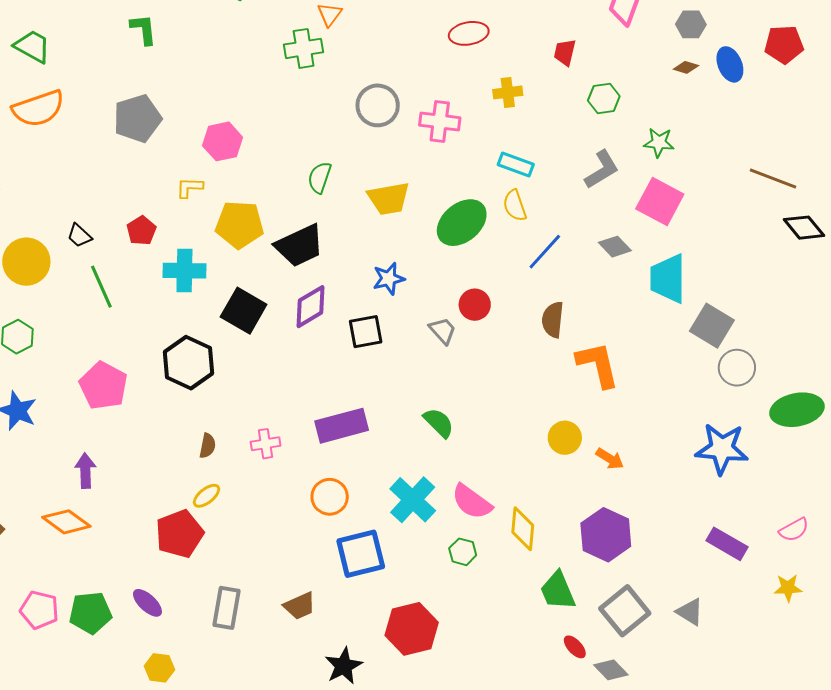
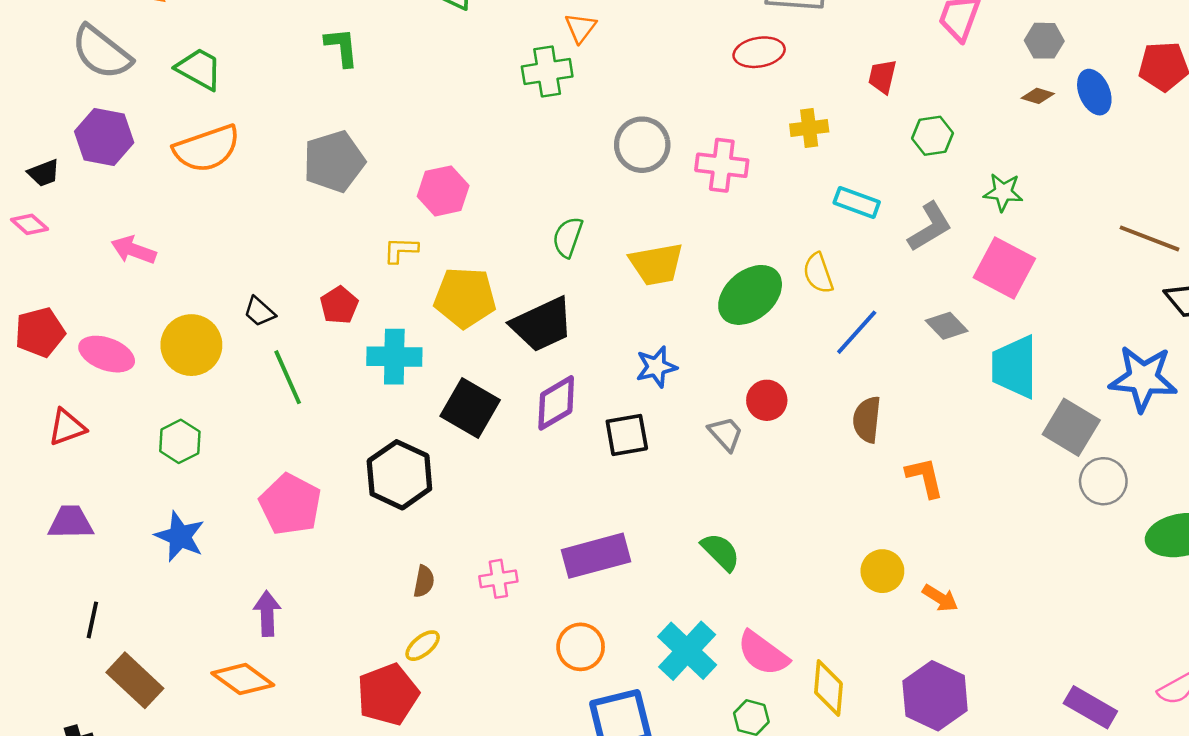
cyan rectangle: (516, 164) -> (857, 202), moved
orange L-shape: (598, 365) -> (925, 477), size x0.7
blue star: (722, 449) -> (1143, 378), moved

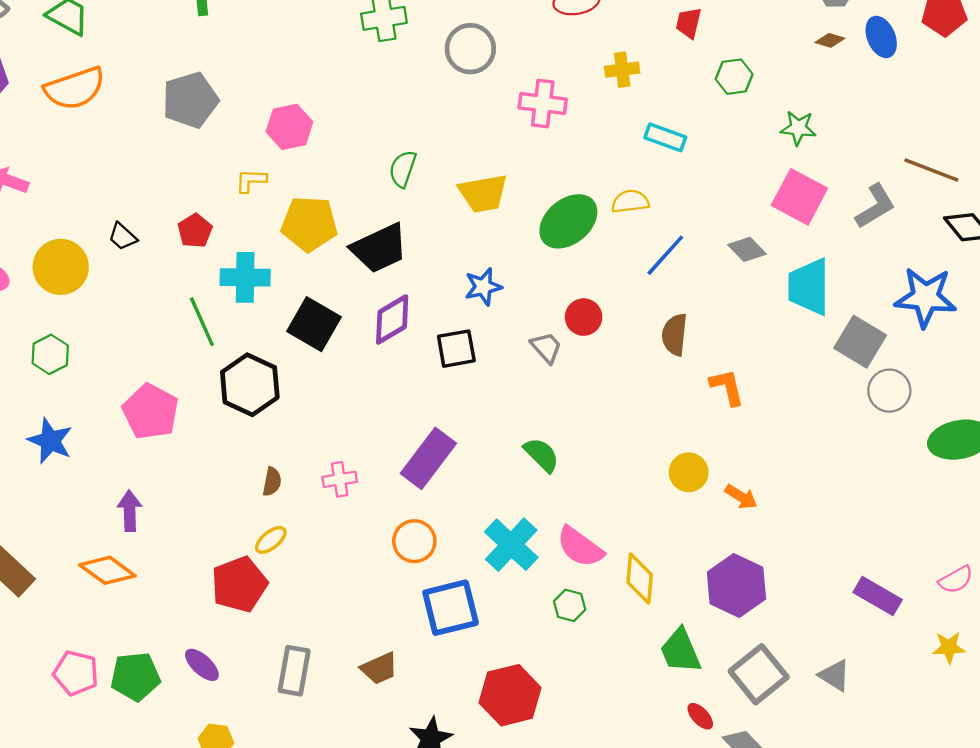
gray circle: (642, 145) -> (470, 49), moved
gray L-shape: (930, 227) -> (875, 206), moved
yellow semicircle: (818, 273) -> (630, 202), turned 102
green line: (288, 377) -> (202, 322), moved
purple rectangle: (596, 556) -> (428, 458), turned -38

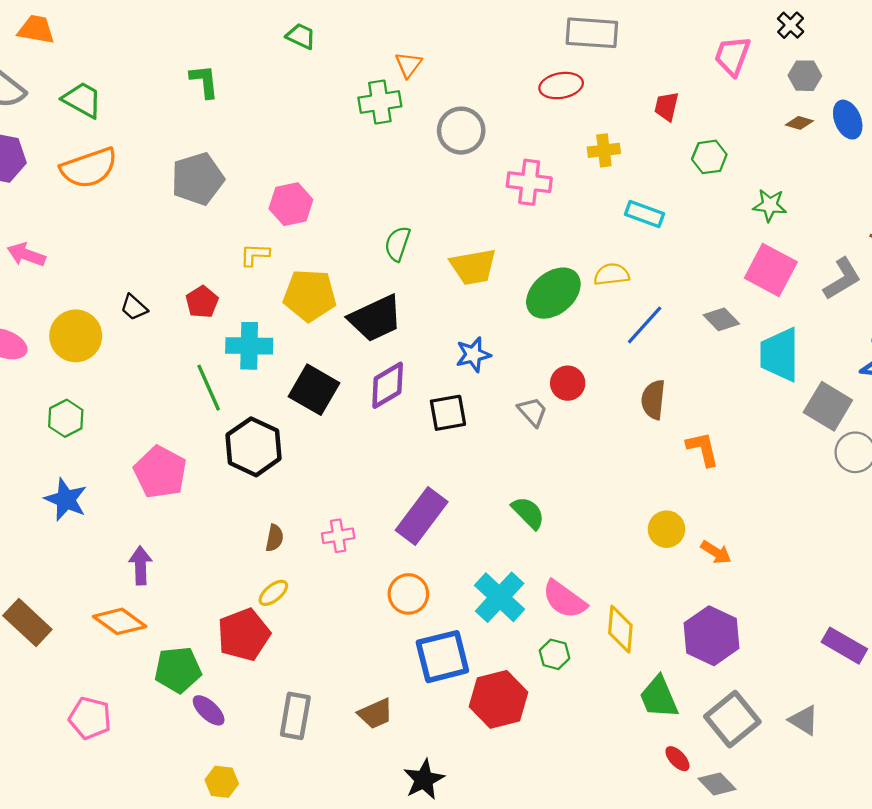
green pentagon: (135, 677) -> (178, 670), moved
red hexagon: (510, 695) -> (498, 699), moved

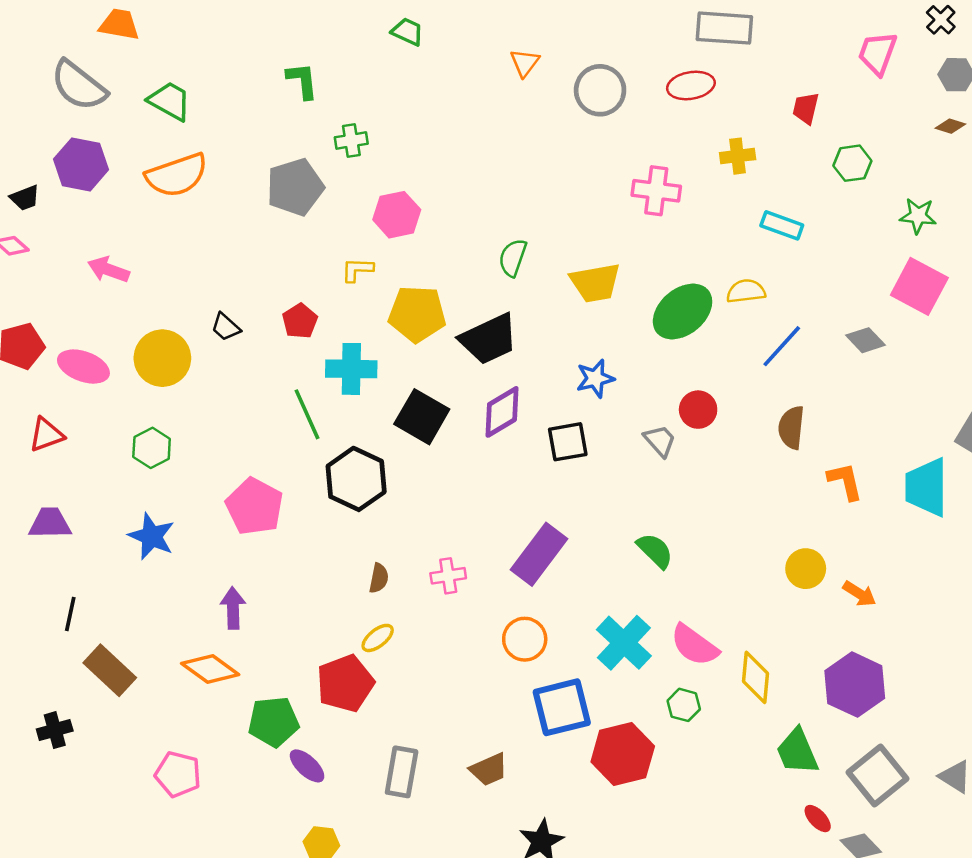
green cross: (380, 102) -> (351, 141), moved, size x0.7
gray circle: (461, 131) -> (600, 90), moved
cyan trapezoid: (780, 355) -> (926, 487), moved

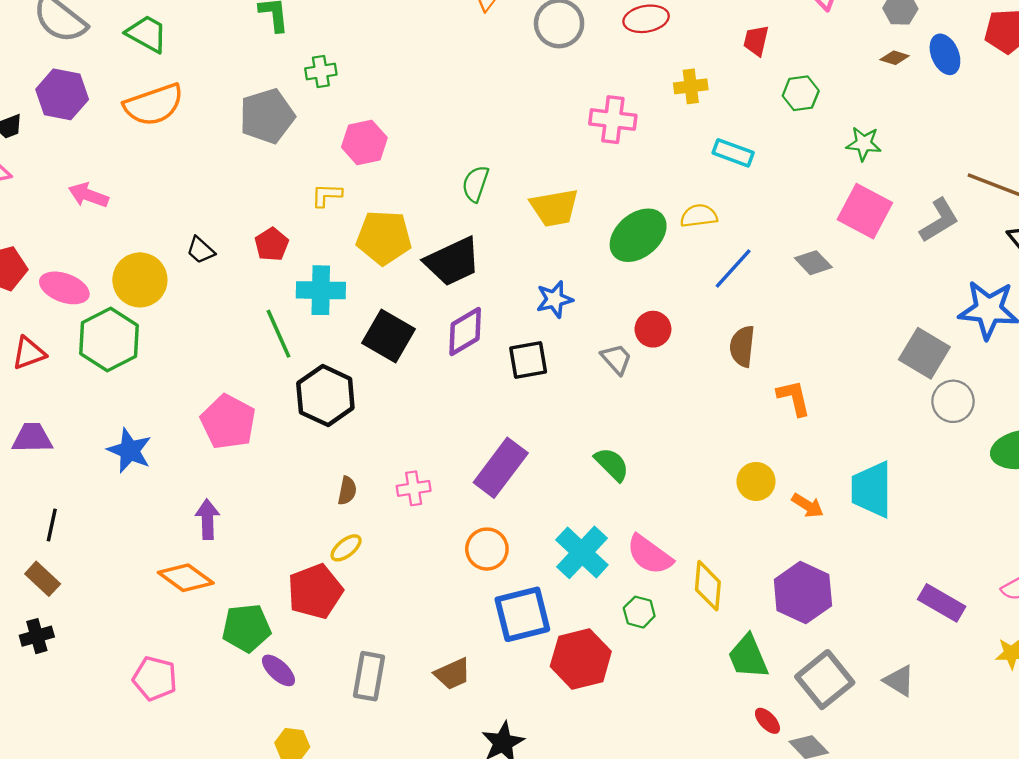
green hexagon: (152, 448) -> (109, 339), moved, size x1.6
cyan trapezoid: (926, 487) -> (872, 489), moved
brown rectangle: (110, 670) -> (43, 579), moved, size x0.7

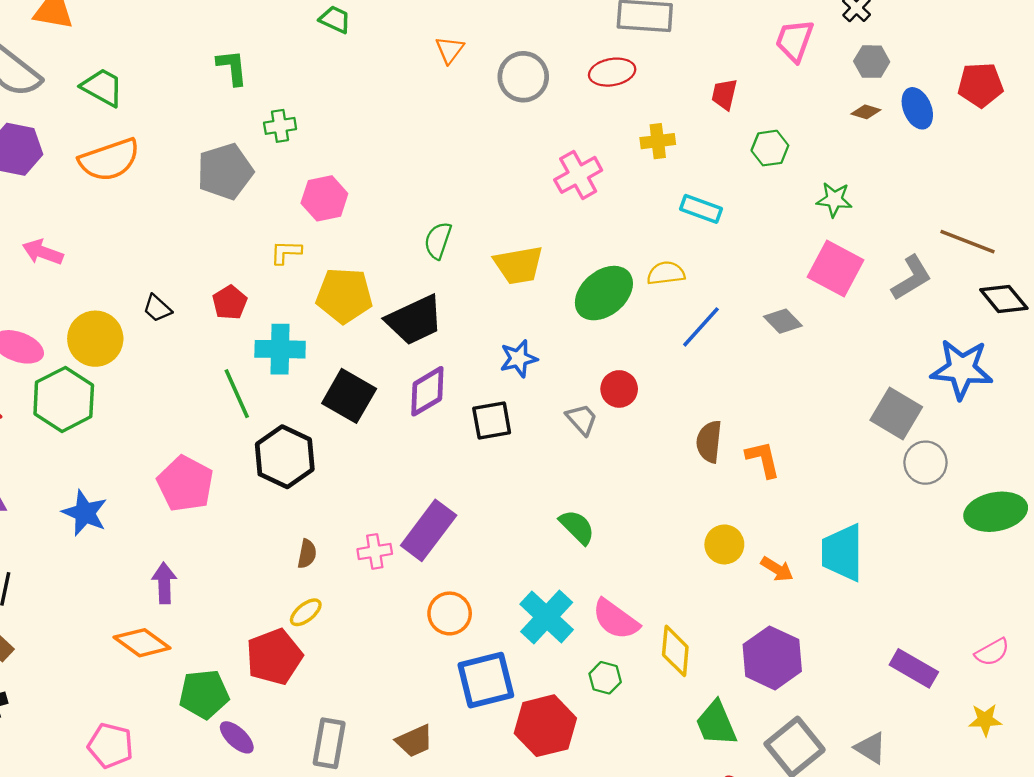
pink cross: (613, 120) -> (578, 175), turned -36
brown semicircle: (742, 346) -> (709, 442), moved
purple rectangle: (501, 468) -> (429, 530), moved

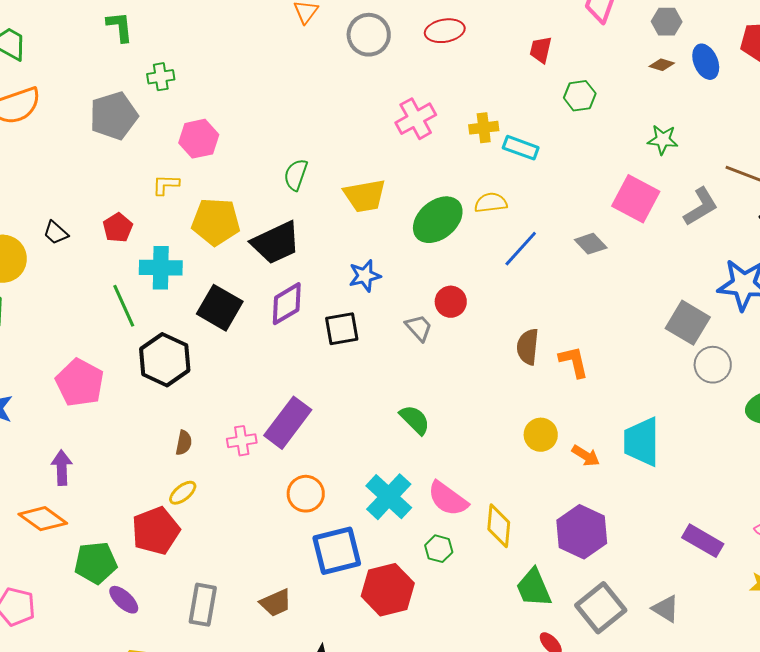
yellow cross: (658, 141) -> (484, 128), moved
green star: (834, 200) -> (663, 140), moved

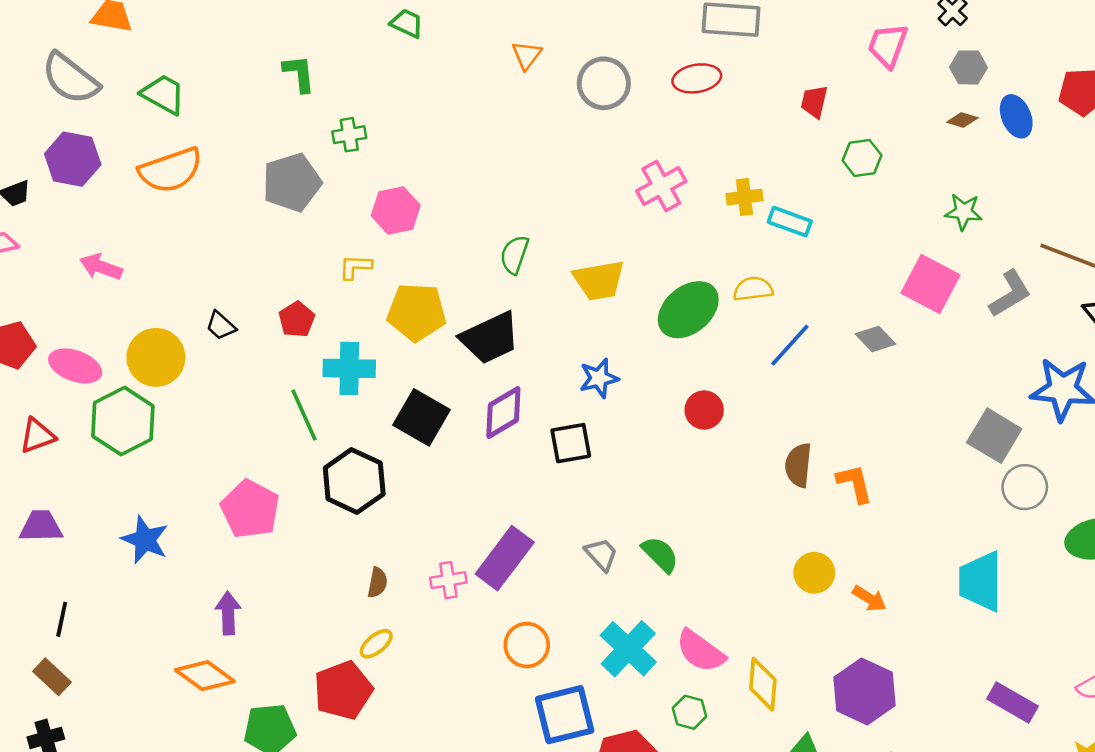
gray trapezoid: (419, 328) -> (601, 554), moved
cyan trapezoid: (642, 442) -> (981, 581), moved

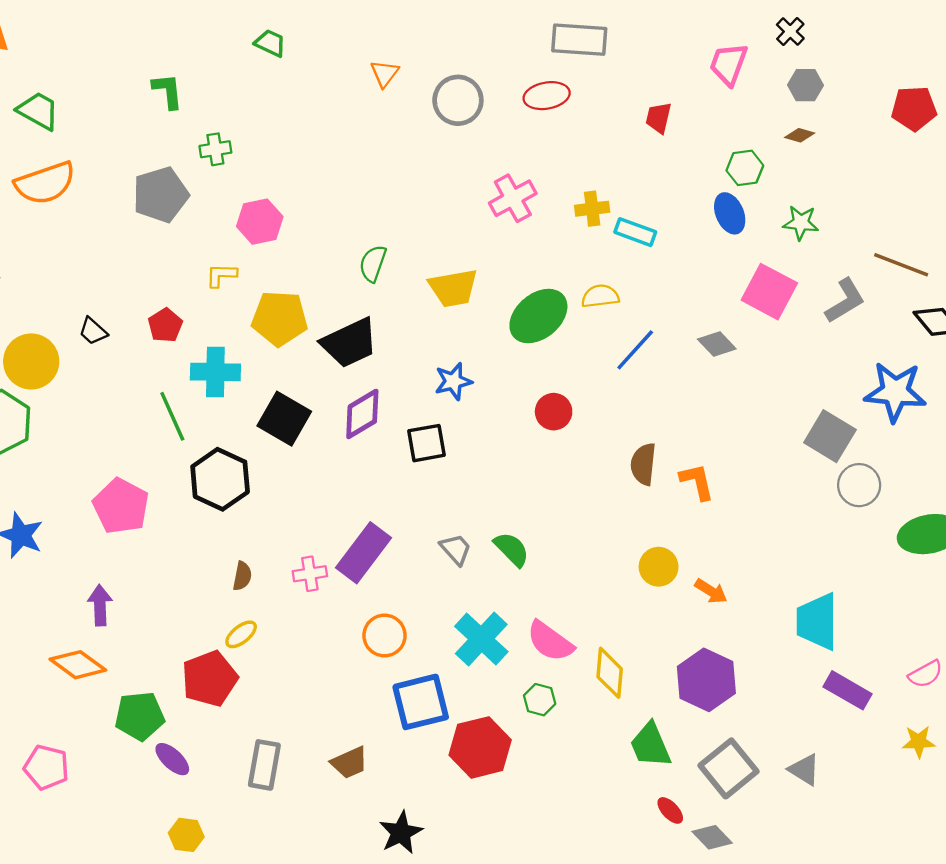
blue ellipse: (1016, 116) -> (730, 213), moved
green hexagon: (862, 158) -> (745, 168), moved
cyan trapezoid: (981, 581) -> (817, 622), moved

